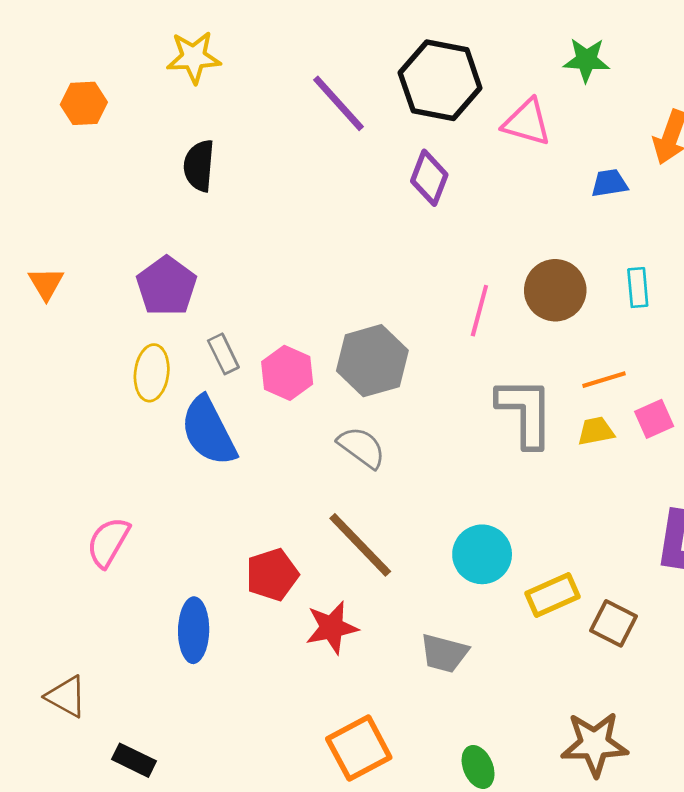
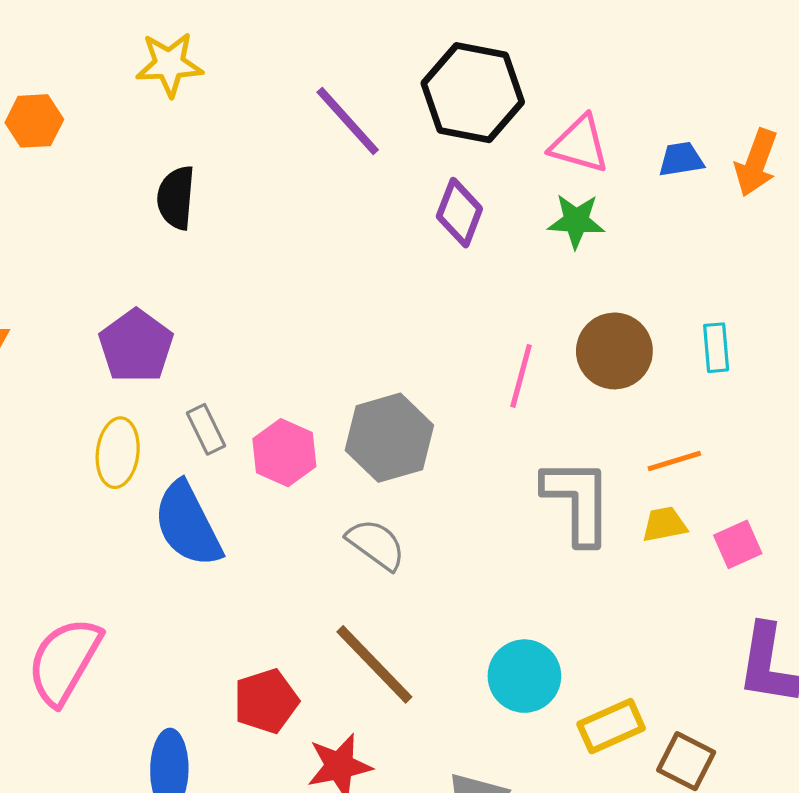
green star: (586, 60) -> (576, 221), moved
blue trapezoid: (609, 183) -> (681, 159), moved
pink square: (654, 419) -> (738, 544), moved
pink semicircle: (108, 542) -> (64, 661), size x1.4

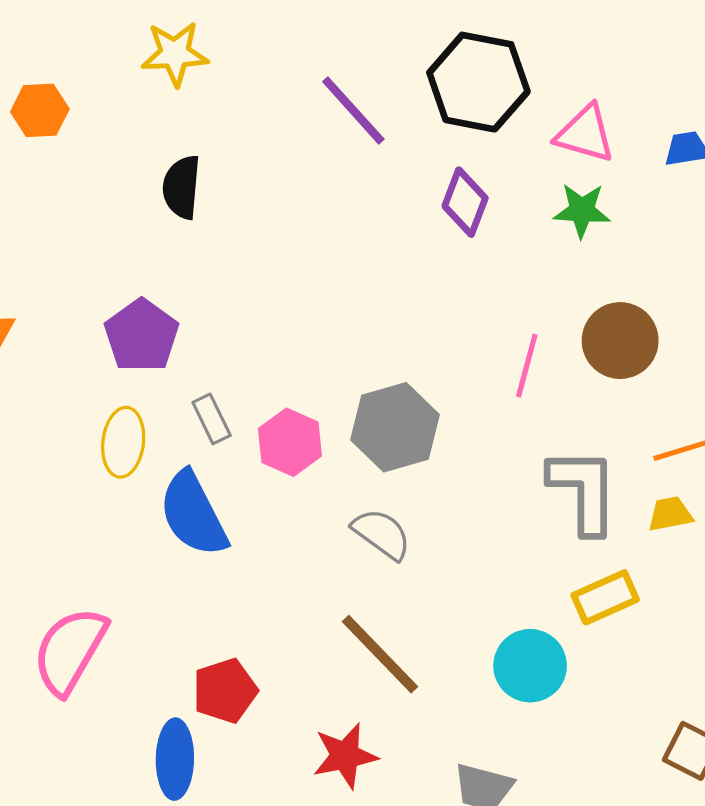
red pentagon: (266, 701) -> (225, 691), moved
yellow rectangle: (611, 726) -> (605, 597), moved

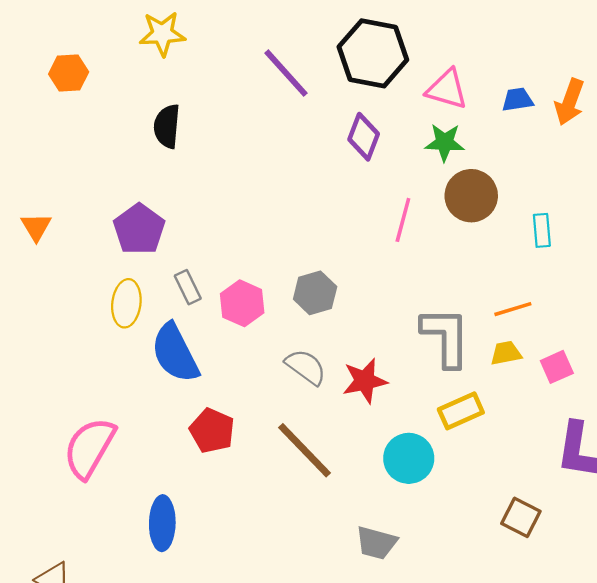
brown circle: (620, 341) -> (471, 196), moved
pink line: (527, 366) -> (403, 220), moved
gray hexagon: (395, 427) -> (315, 293), size x0.7
red pentagon: (225, 691) -> (212, 431), moved, turned -30
red star: (345, 756) -> (365, 381), moved

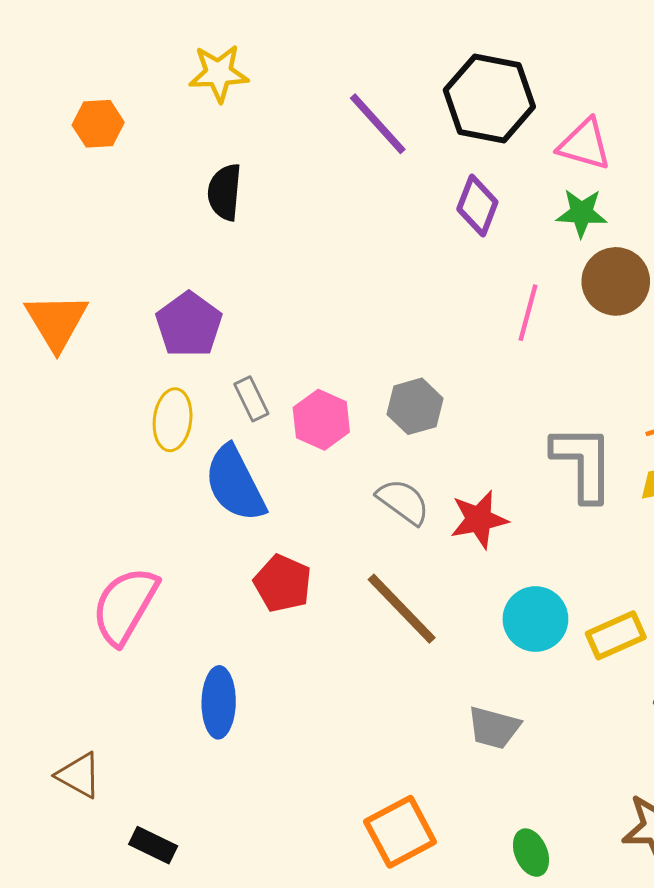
orange triangle: (36, 227) -> (57, 322), size x1.6
yellow rectangle: (461, 411) -> (616, 635), moved

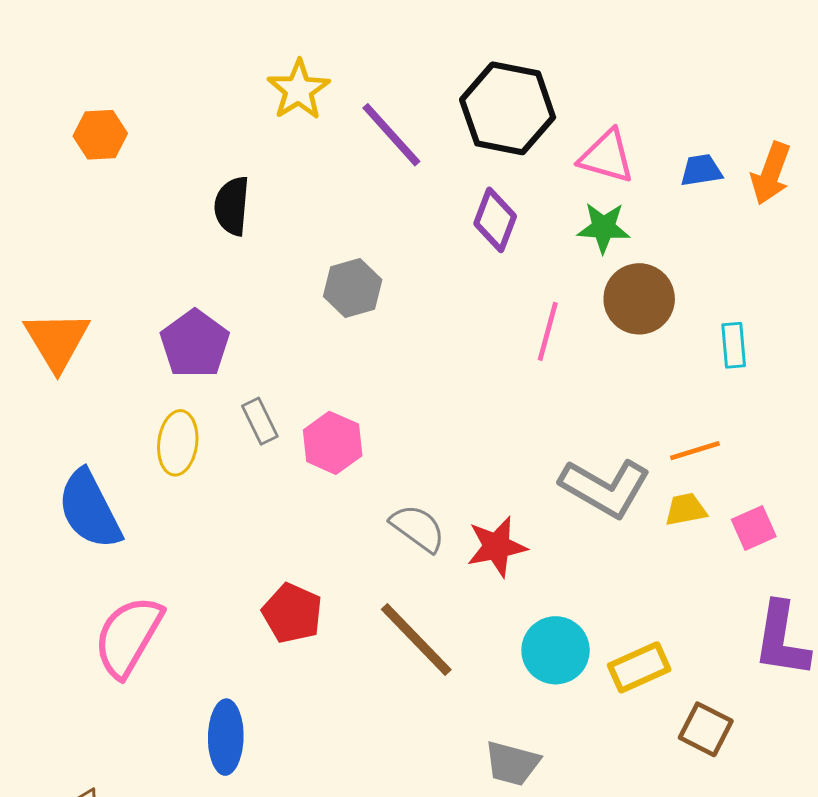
yellow star: (219, 73) -> (299, 90), moved, turned -30
gray hexagon: (415, 406) -> (353, 288), moved
gray L-shape: (583, 463) -> (605, 488), turned 120
blue semicircle: (235, 484) -> (89, 509), moved

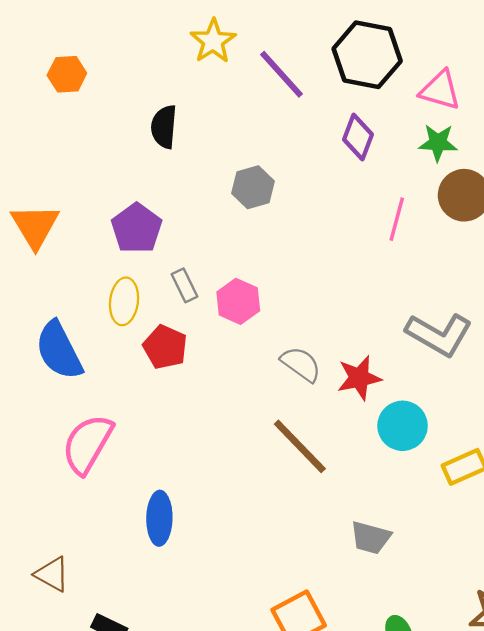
red pentagon: (292, 613) -> (165, 347), moved
cyan circle: (556, 650) -> (403, 426), moved

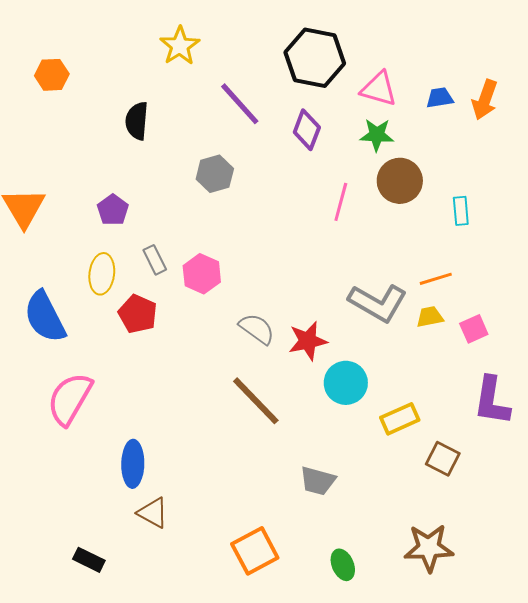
purple line: (282, 74) -> (240, 104), moved
purple pentagon: (137, 228) -> (113, 210), size x0.7
brown triangle: (52, 574) -> (153, 513), moved

